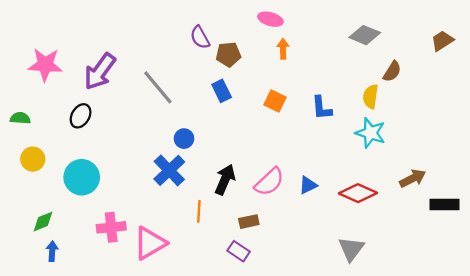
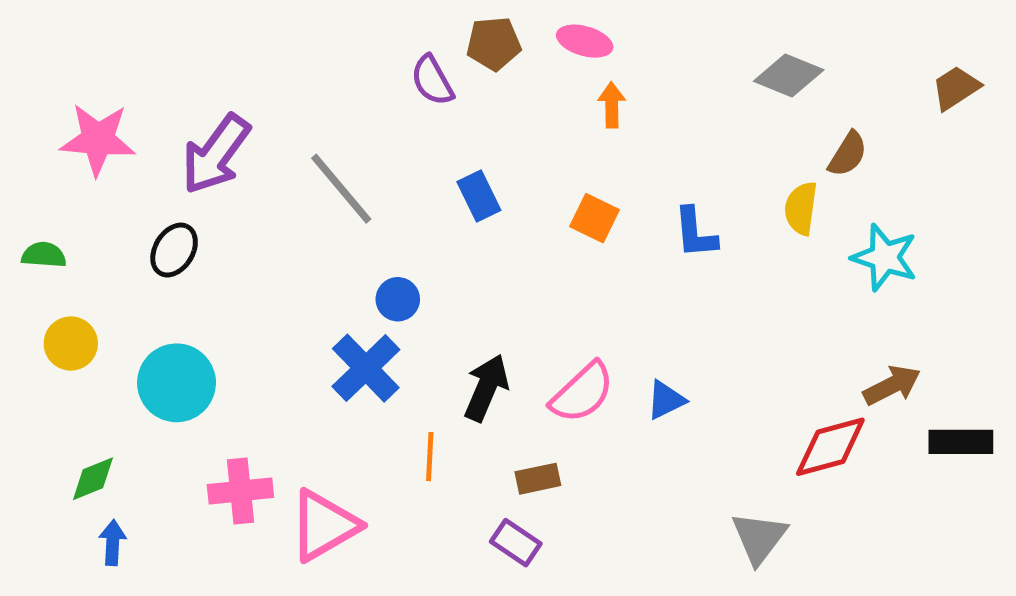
brown pentagon: (228, 54) -> (494, 44), moved
cyan star: (371, 133) -> (885, 257), moved
red diamond: (358, 193) -> (830, 447), moved, turned -39

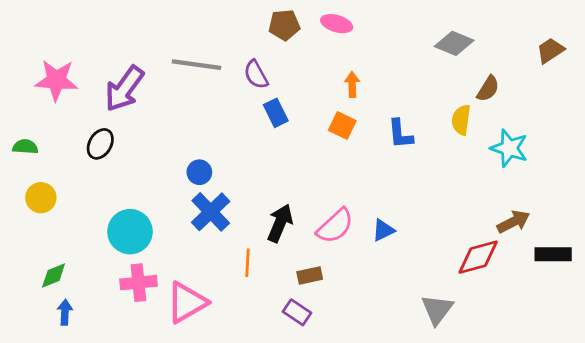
purple semicircle: (432, 80) -> (256, 75), moved
orange arrow: (612, 105) -> (352, 84), moved
gray line: (341, 189) -> (197, 65), moved, turned -42
blue circle: (398, 299) -> (199, 172), moved
cyan circle: (177, 383) -> (130, 232), moved

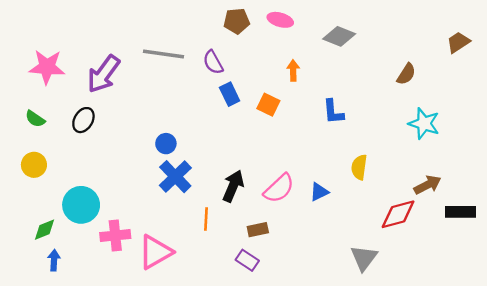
gray diamond: (454, 43) -> (339, 36), moved
yellow semicircle: (461, 120) -> (359, 167), moved
orange square: (342, 126) -> (268, 105), moved
green semicircle: (25, 147) -> (35, 119), moved, turned -150
cyan circle: (130, 232) -> (81, 205), moved

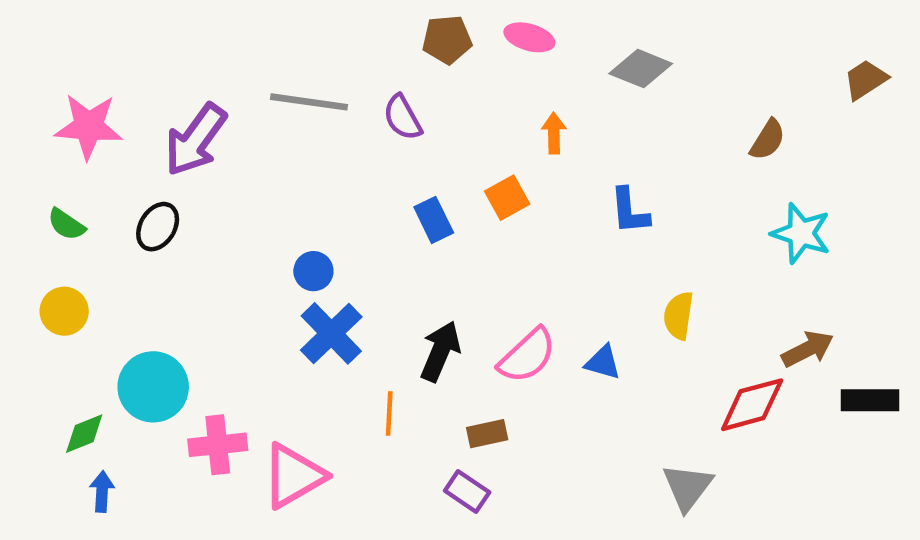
blue rectangle: (230, 94) -> (434, 220), moved
orange square: (268, 105) -> (507, 198), turned 35
blue triangle: (319, 192) -> (603, 362), turned 42

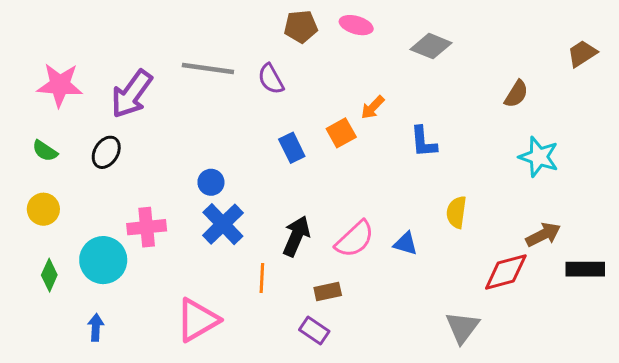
orange arrow: (554, 133) -> (373, 107), moved, turned -135
green diamond: (84, 434) -> (49, 275), moved, turned -44
pink cross: (218, 445) -> (147, 227), moved
blue arrow: (102, 492) -> (96, 327), moved

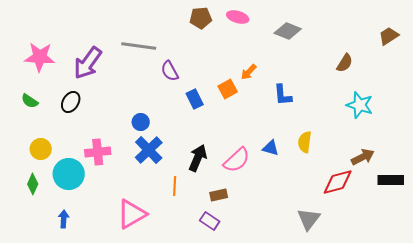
purple semicircle: (271, 79) -> (170, 71), moved
yellow circle: (43, 209) -> (41, 149), moved
blue triangle: (406, 244) -> (271, 148), moved

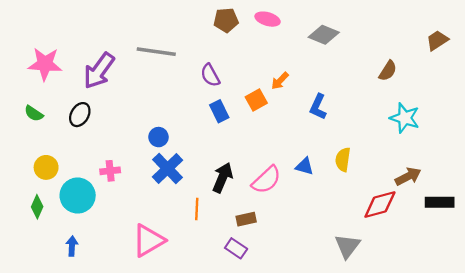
purple semicircle: (170, 71) -> (210, 75), moved
blue L-shape: (283, 95) -> (318, 107), turned 30
pink cross: (98, 152) -> (110, 171), size x0.7

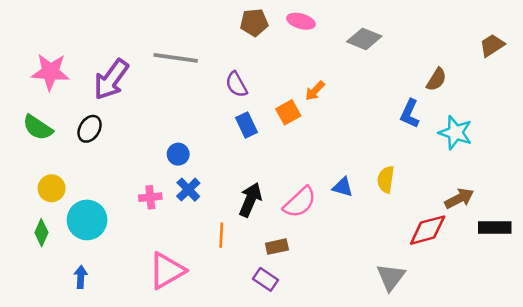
blue L-shape: (318, 107) -> (410, 114), moved
green semicircle: (34, 113) -> (38, 128), size x1.4
blue cross: (167, 169) -> (188, 190), size x0.7
pink cross: (110, 171) -> (150, 197), moved

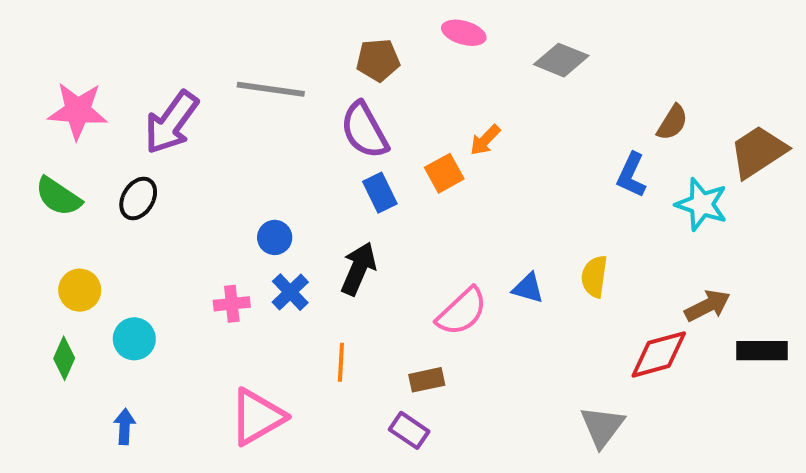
brown pentagon: (254, 22) -> (378, 60), moved
brown trapezoid: (492, 45) -> (758, 152), moved, size x1.5
purple semicircle: (236, 85) -> (364, 130), size x1.4
black arrow: (250, 200) -> (358, 269), moved
cyan circle: (87, 220) -> (134, 339), size x0.7

